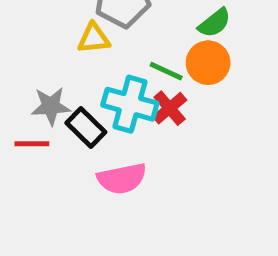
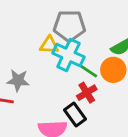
cyan cross: (130, 104) -> (68, 55), moved
black rectangle: (86, 128) -> (75, 115), moved

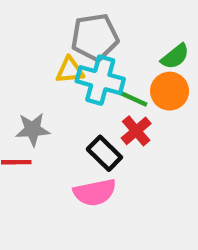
black rectangle: (75, 115) -> (104, 153), moved

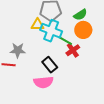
green semicircle: (175, 56) -> (80, 15), moved
orange circle: (170, 91) -> (83, 30), moved
red cross: (136, 131) -> (73, 50), moved

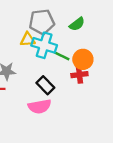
orange circle: (83, 30) -> (83, 59), moved
red cross: (73, 50) -> (79, 75), moved, turned 32

